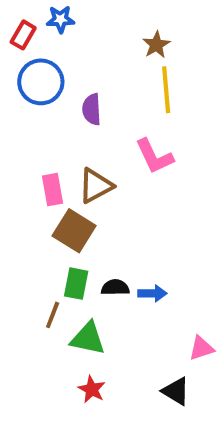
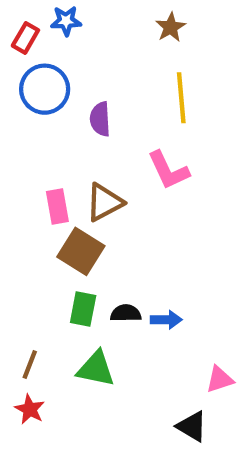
brown star: (156, 45) -> (171, 27), moved
brown line: (53, 315) -> (30, 364), moved
red star: (92, 389) -> (30, 409), moved

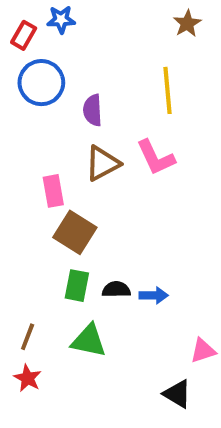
brown star: (171, 27) -> (187, 23), moved
brown triangle: (104, 202) -> (102, 163), moved

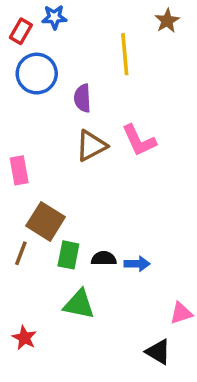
yellow line: (167, 90) -> (125, 54), moved
pink rectangle: (53, 191) -> (19, 170), moved
brown square: (75, 232) -> (46, 221), moved
brown line: (28, 337) -> (21, 253), moved

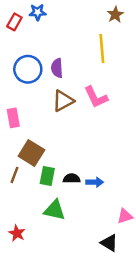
yellow line: (125, 54) -> (102, 49), moved
blue circle: (37, 74) -> (28, 69), moved

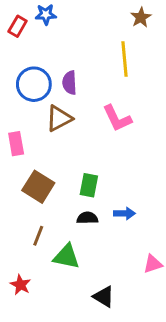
brown triangle: (63, 101) -> (59, 118), moved
brown line: (14, 175) -> (38, 236), moved
green rectangle: (47, 176) -> (89, 185), moved
blue arrow: (95, 182) -> (124, 213), moved
black triangle: (109, 243) -> (104, 297), moved

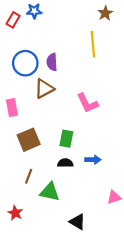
pink L-shape: (117, 118) -> (87, 103), moved
brown square: (38, 187) -> (29, 140), turned 35

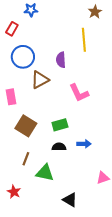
red rectangle: (13, 20) -> (12, 29), moved
purple semicircle: (52, 62) -> (61, 60), moved
green rectangle: (66, 139) -> (60, 125), turned 63
brown square: (29, 140) -> (26, 126), turned -35

